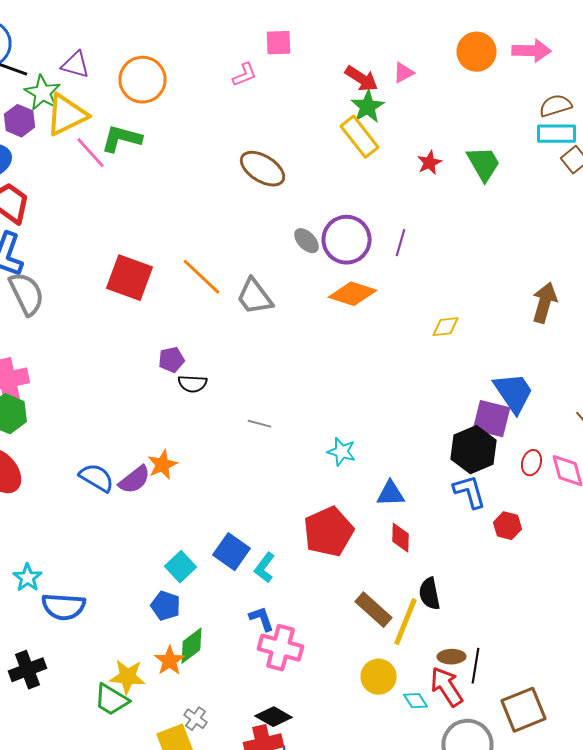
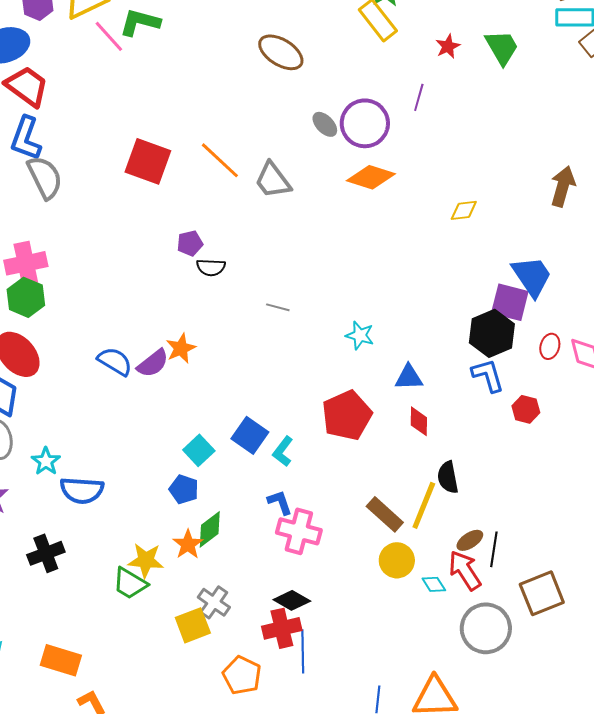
purple line: (400, 243) -> (419, 97), moved
brown rectangle: (374, 610) -> (385, 514), moved
brown ellipse: (452, 657) -> (470, 540), turned -32
gray cross: (196, 719) -> (214, 602), size x1.4

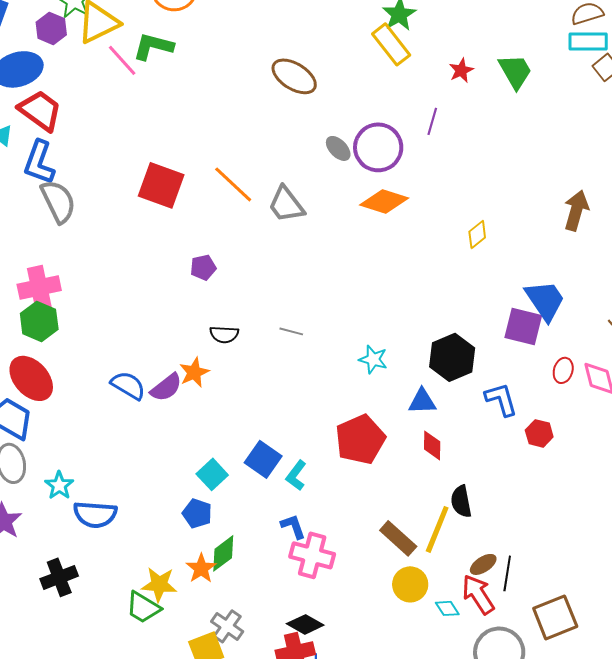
yellow diamond: (464, 210) -> (477, 234), turned -32
black semicircle: (211, 267) -> (224, 334), moved
black hexagon: (492, 333) -> (452, 357), moved

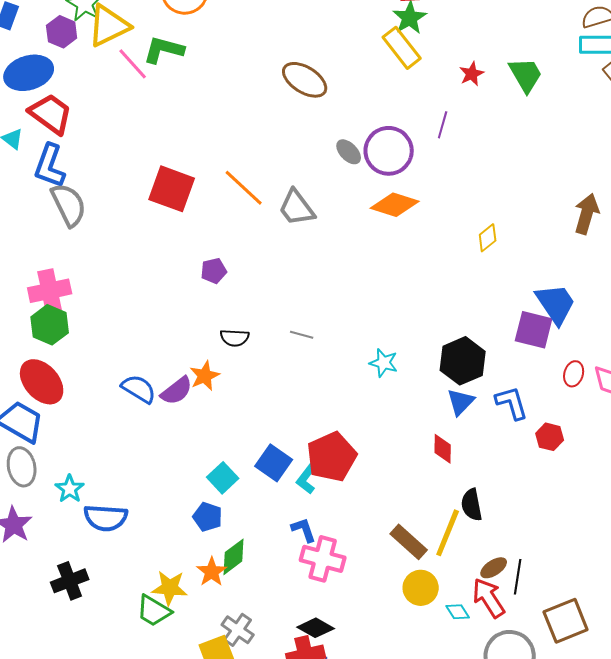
blue triangle: (422, 401) -> (461, 402), moved, turned -44
red pentagon: (360, 439) -> (332, 457), moved

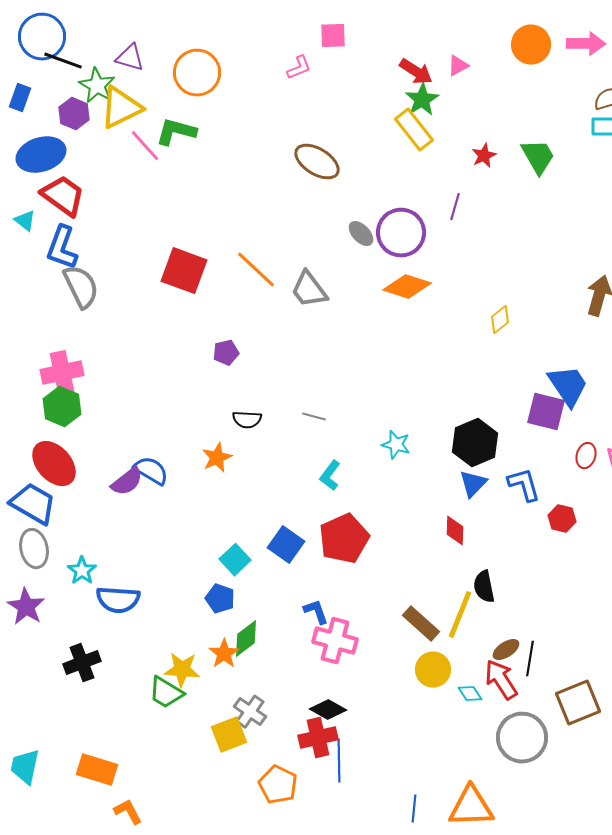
purple semicircle: (177, 391) -> (127, 482), moved
cyan L-shape: (307, 479) -> (330, 476), moved

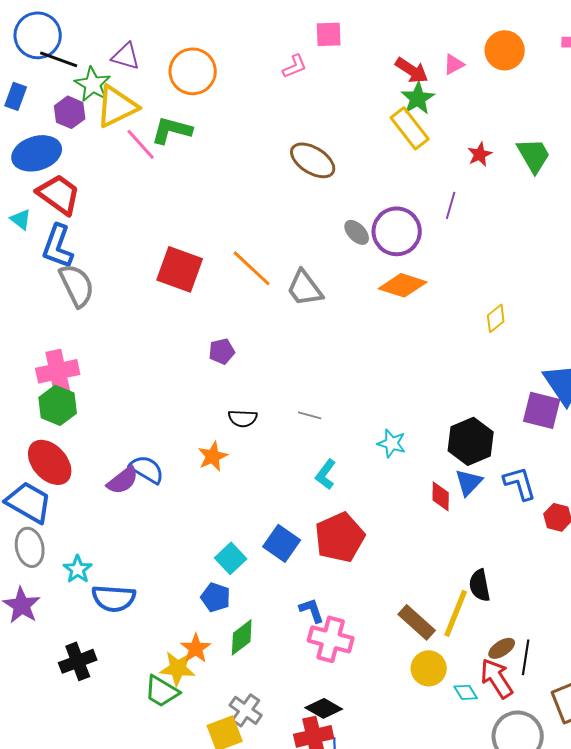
orange circle: (531, 45) -> (505, 50), moved
red diamond: (455, 531) -> (441, 496), moved
orange star: (224, 654) -> (196, 648), moved

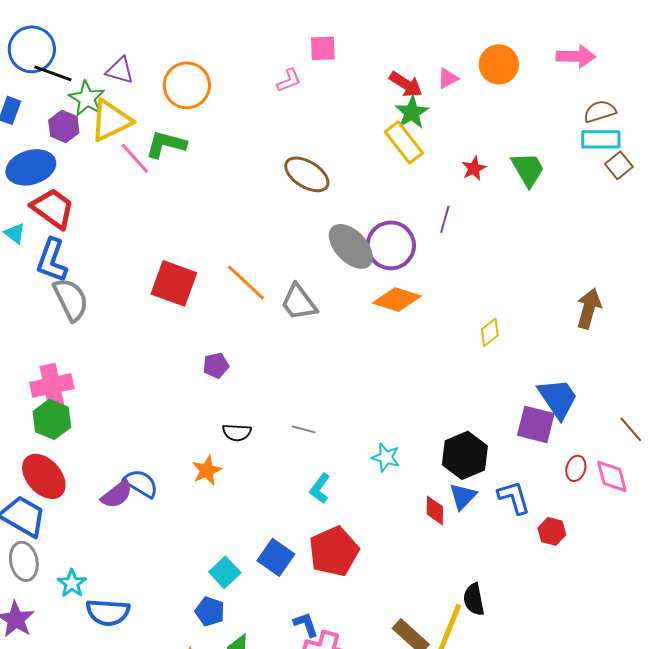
gray ellipse: (357, 232) -> (351, 246), size x1.8

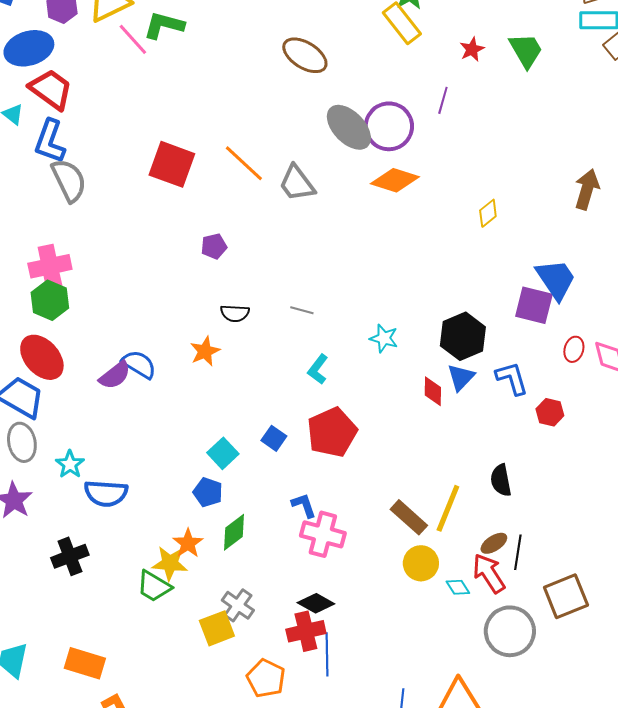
blue square: (276, 557) -> (274, 438), size x0.7
black semicircle: (474, 599) -> (501, 480), moved

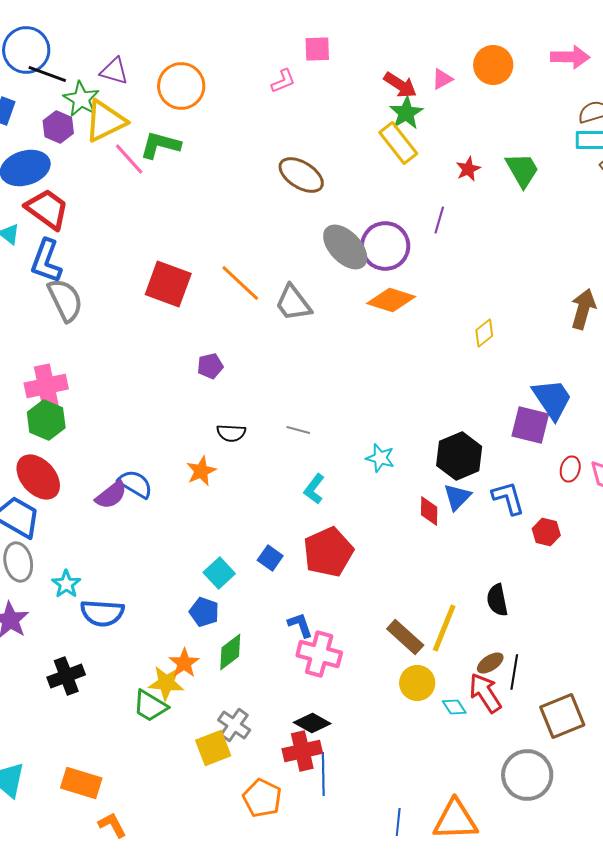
gray circle: (510, 631) -> (527, 775), moved

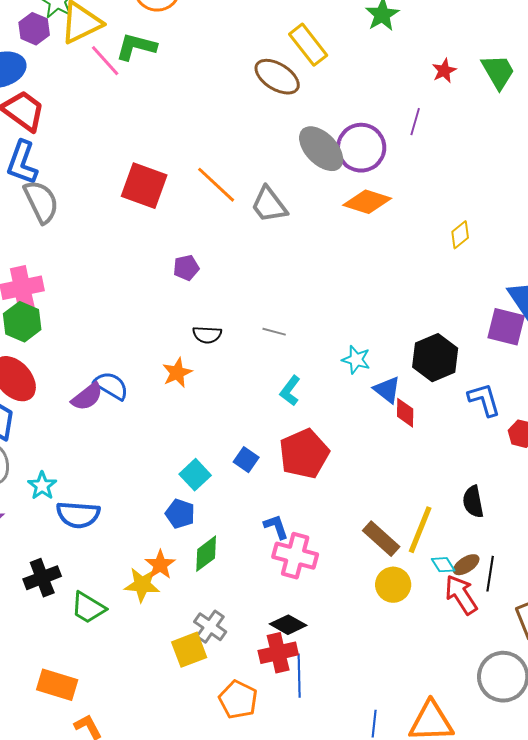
yellow rectangle: (398, 143) -> (308, 45), moved
blue triangle: (457, 497) -> (387, 390), moved, turned -36
green trapezoid: (150, 706) -> (88, 608), moved
cyan diamond: (454, 707) -> (443, 565), moved

